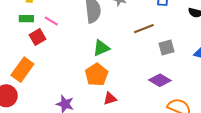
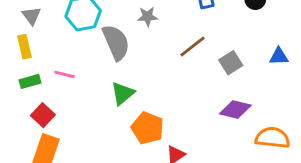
red square: (37, 37) -> (43, 115), moved
green triangle: (101, 48) -> (123, 93), moved

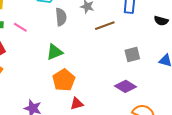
gray semicircle: (116, 42) -> (61, 17), size x0.7
brown line: (192, 46) -> (105, 26), moved

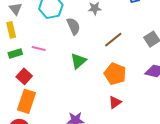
brown line: (105, 26) -> (113, 40), moved
orange pentagon: (64, 80) -> (115, 74), moved

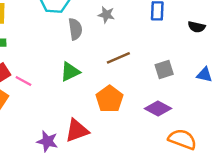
pink line: (39, 48) -> (23, 81), moved
red triangle: (115, 102) -> (77, 131), moved, size x1.5

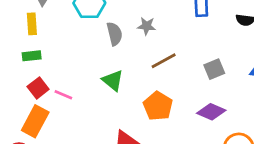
gray star: (106, 15) -> (147, 26), moved
green triangle: (70, 72) -> (113, 80), turned -50

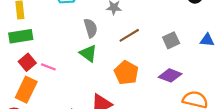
gray semicircle: (114, 34) -> (91, 28), moved
green rectangle: (32, 56) -> (21, 36), size x1.5

